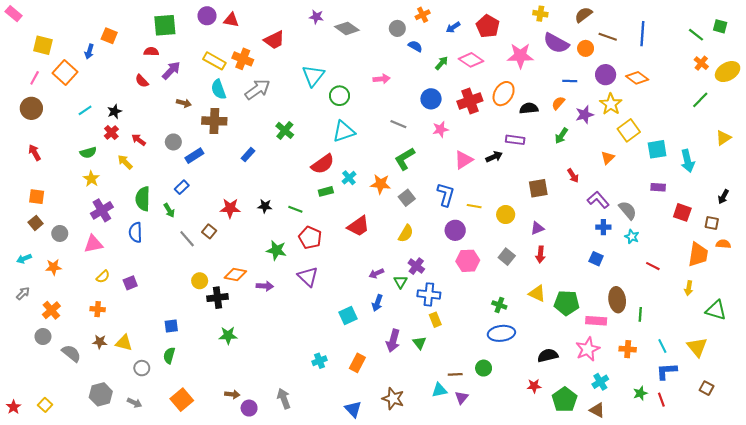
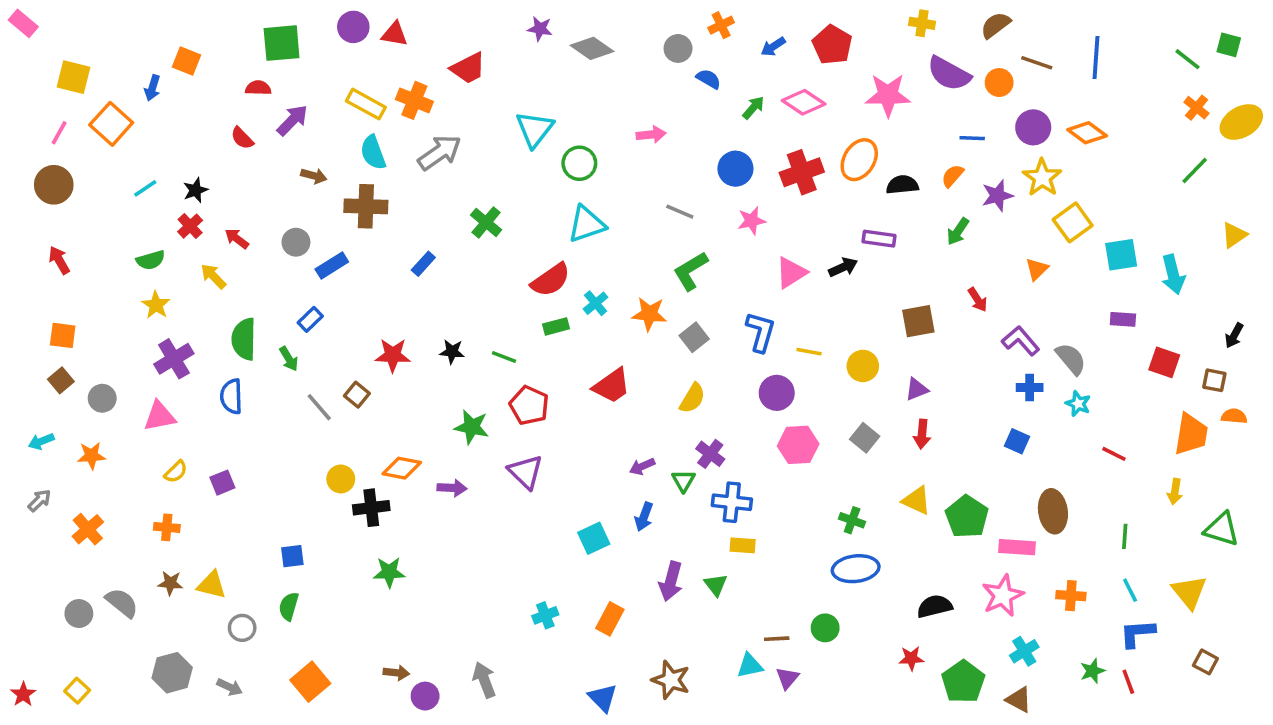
green pentagon: (567, 303) -> (967, 517), turned 30
green line: (640, 314) -> (1125, 536), moved
yellow rectangle: (435, 320) -> (743, 545), turned -64
gray circle: (43, 337) -> (79, 614), moved

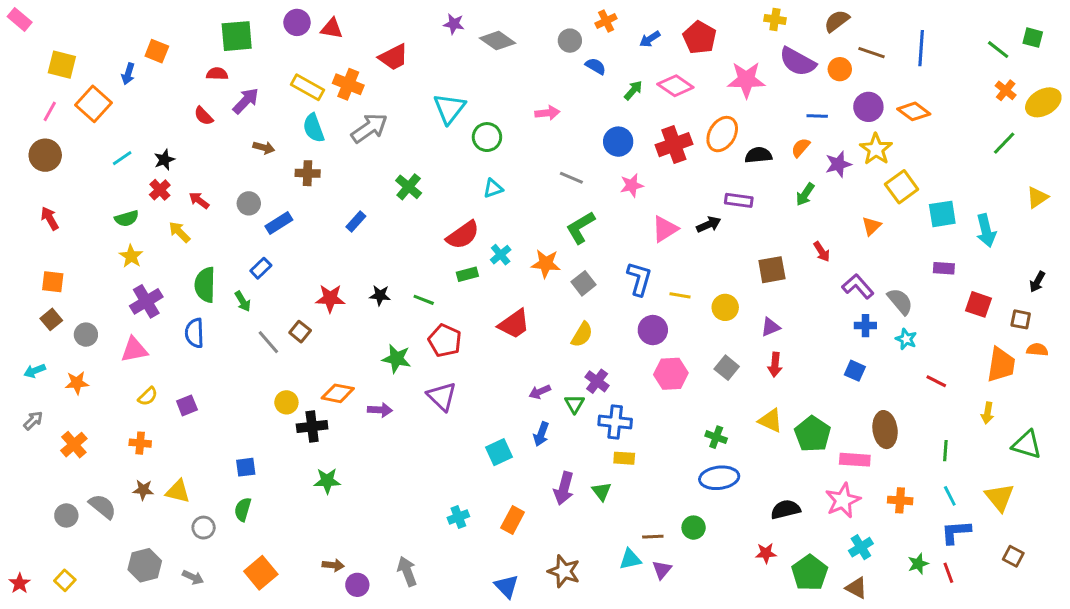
brown cross: (366, 206) -> (308, 173), size x0.7
cyan triangle: (587, 224) -> (493, 188), size x0.6

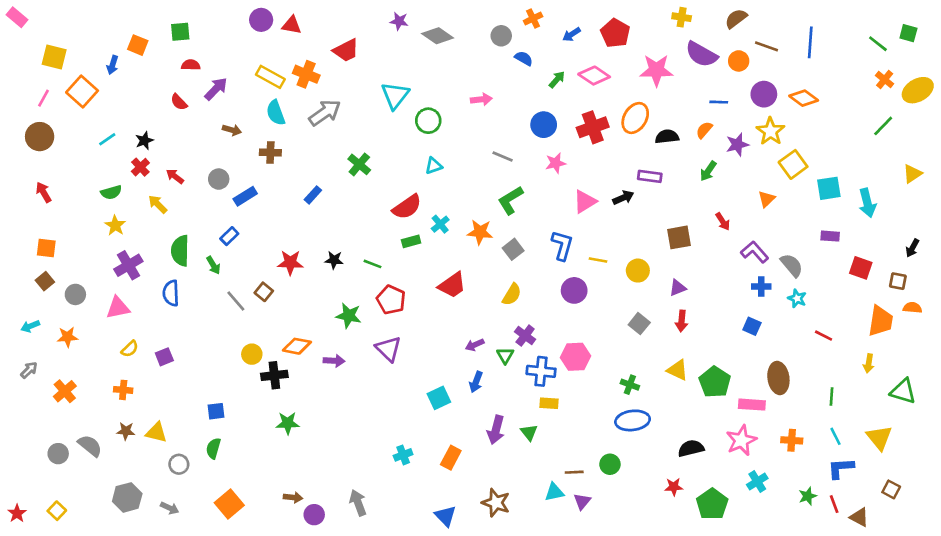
green square: (237, 36) -> (180, 32), moved, size x0.7
pink hexagon: (671, 374) -> (575, 357), moved
brown triangle: (856, 588) -> (859, 517), moved

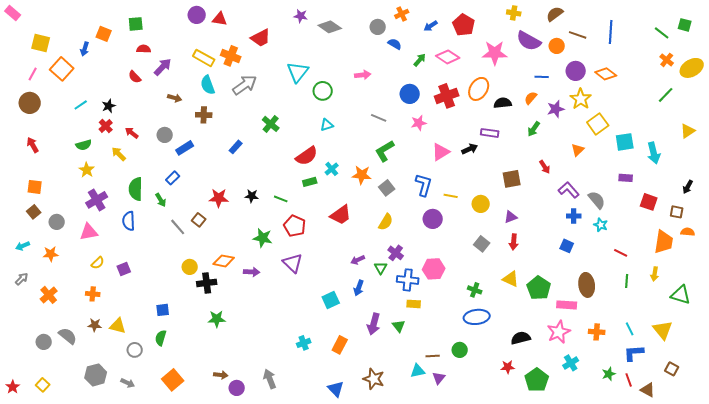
green line: (832, 397) -> (627, 281), moved

